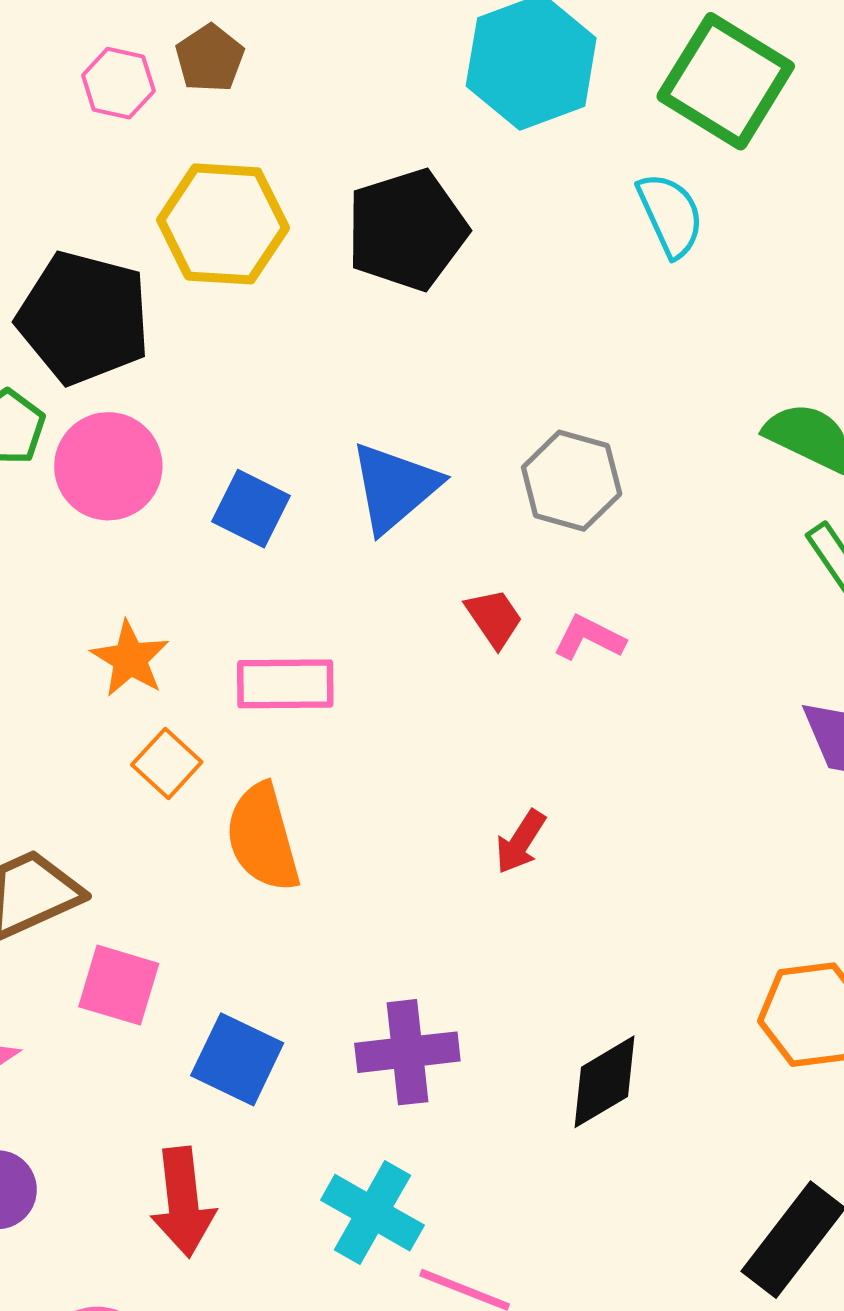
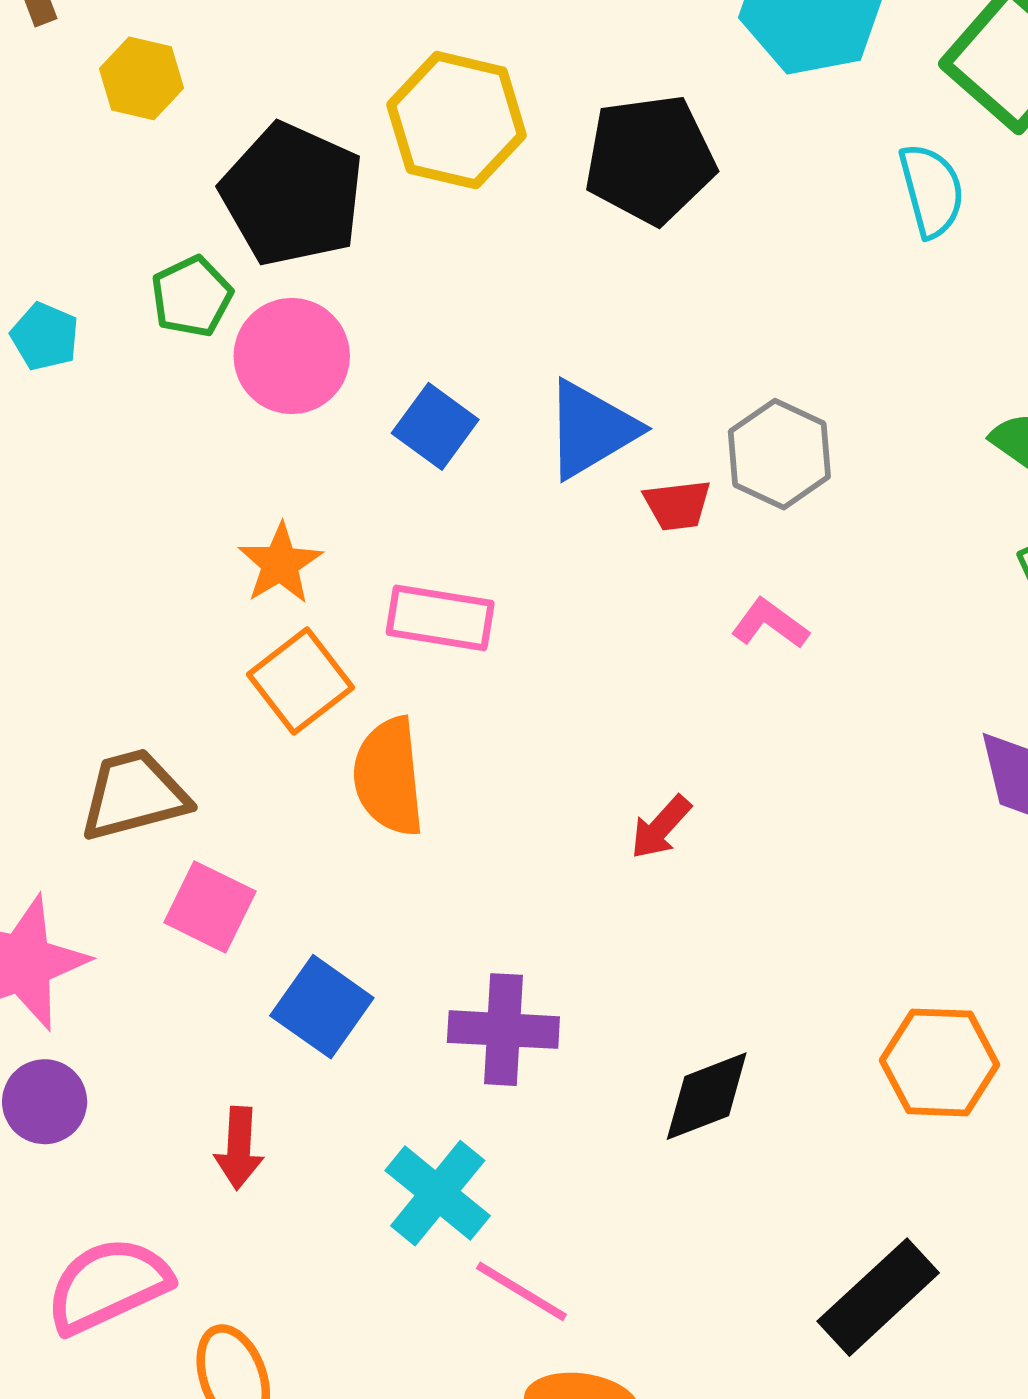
red trapezoid: (494, 618) -> (677, 505), moved, turned 108
orange square: (167, 763) -> (301, 681), size x1.4
red arrow: (183, 1202) -> (239, 1148), size x0.7

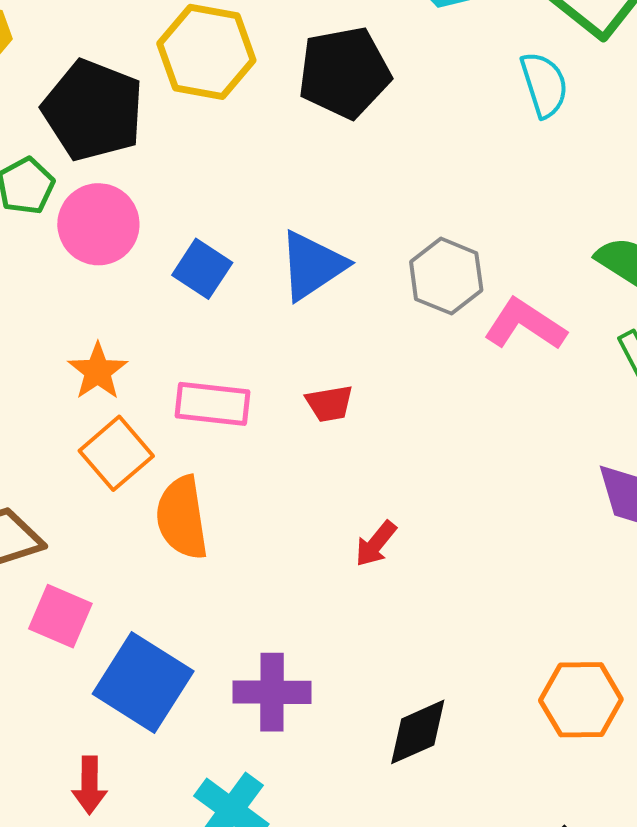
red trapezoid: (677, 505) -> (330, 403), moved
pink L-shape: (770, 624) -> (525, 324), moved, size x1.5
blue square: (322, 1007) -> (143, 682), size x1.4

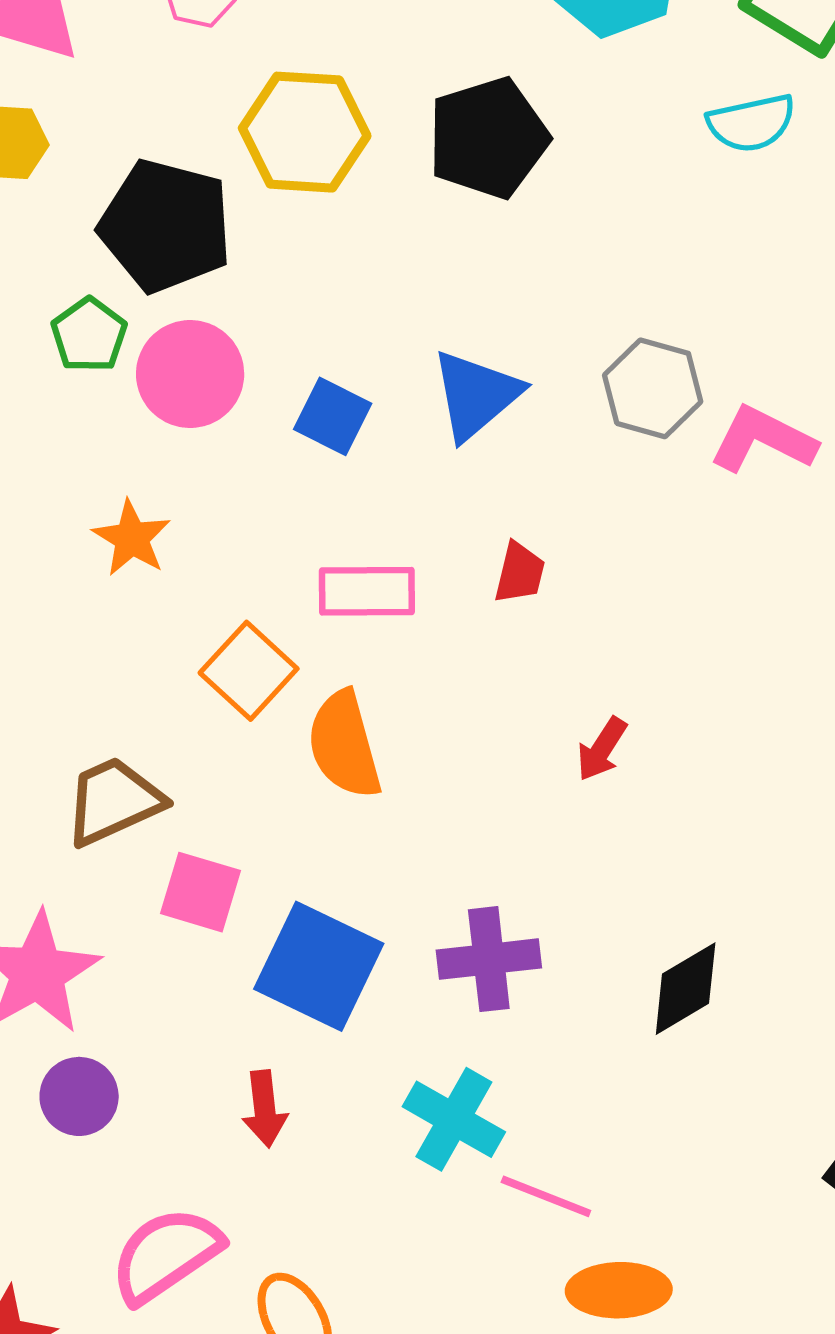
cyan semicircle: (544, 85) -> (751, 123), turned 102
orange star: (98, 371) -> (132, 538), moved
red trapezoid: (330, 403) -> (520, 573), turned -60

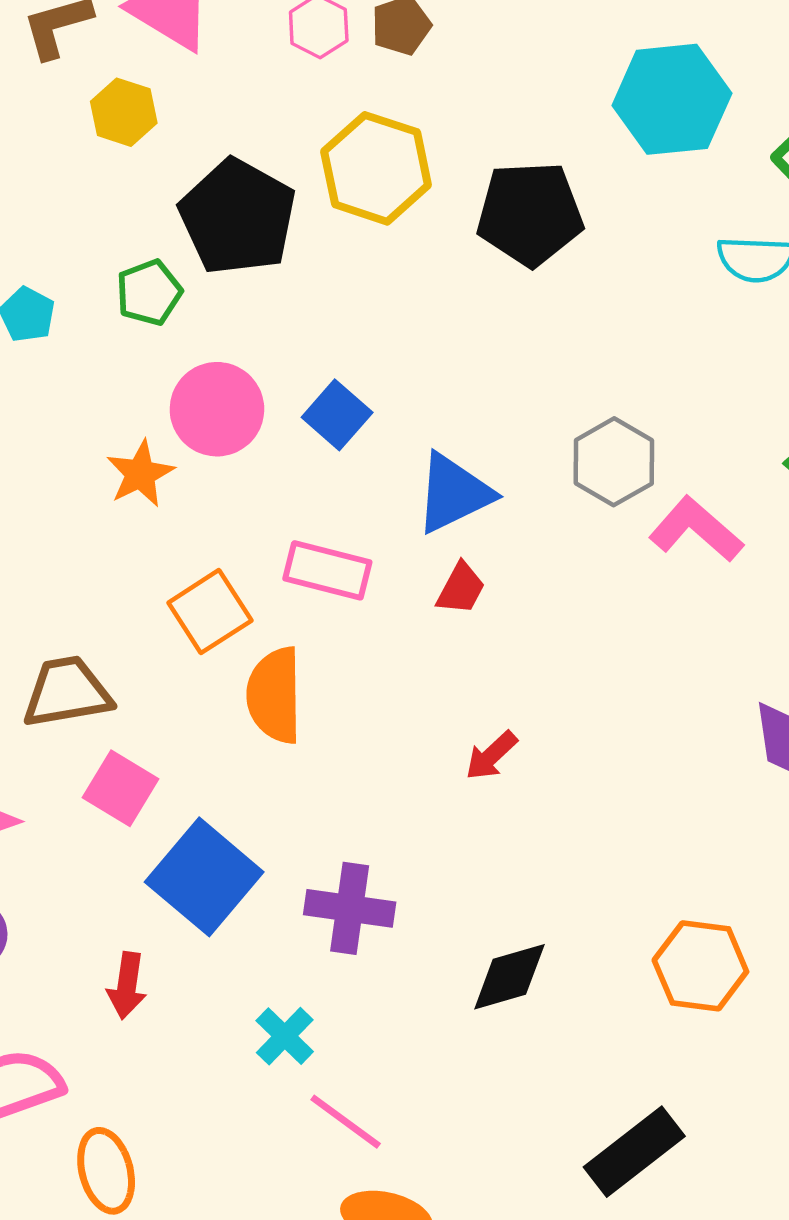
pink circle: (190, 374) -> (217, 409), moved
blue triangle: (476, 395) -> (454, 493), moved
cyan cross: (454, 1119) -> (285, 1036), size x0.7

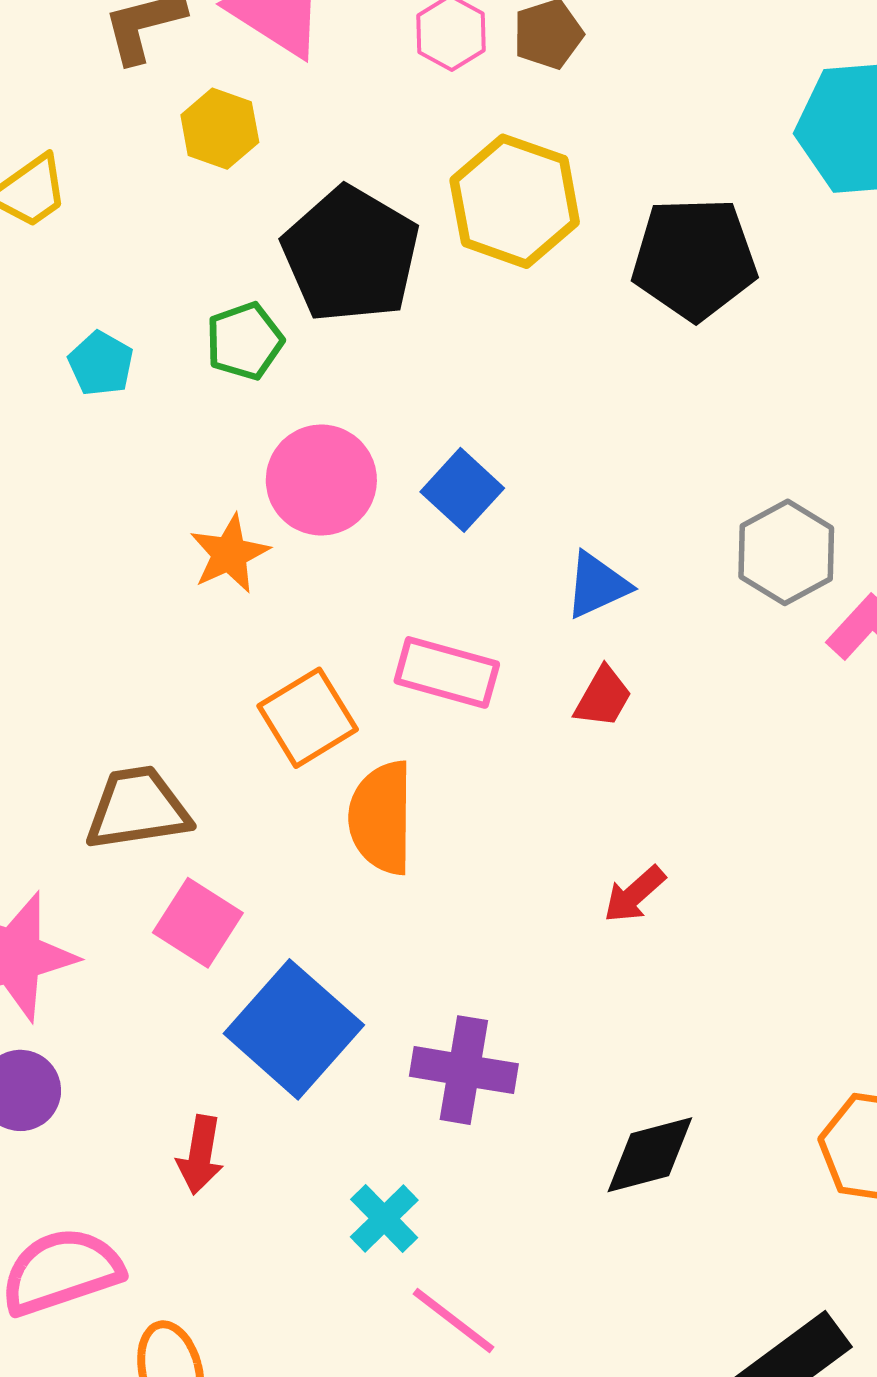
blue triangle: (454, 493) -> (597, 585), size x0.7

